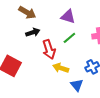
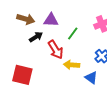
purple triangle: (68, 17) -> (51, 20), moved

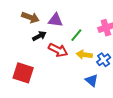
red arrow: (56, 50) -> (58, 50), turned -36
yellow arrow: (72, 65) -> (84, 55), moved

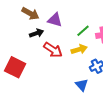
green line: (76, 35) -> (83, 31), moved
yellow arrow: (84, 55) -> (79, 49), moved, turned 147

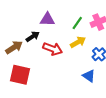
brown arrow: (30, 13) -> (14, 47), moved, turned -48

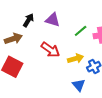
black arrow: (33, 37) -> (28, 20), moved, turned -40
yellow arrow: (78, 42) -> (76, 58), moved

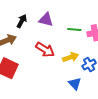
green line: (81, 31) -> (74, 29), turned 48

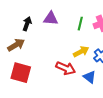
green line: (74, 29) -> (80, 24), turned -72
red arrow: (45, 50) -> (66, 68), moved

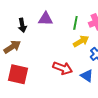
black arrow: (27, 24) -> (22, 25), turned 152
yellow arrow: (81, 52) -> (81, 41), moved

